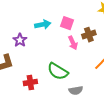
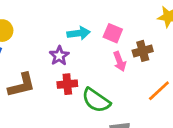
purple star: (20, 40) -> (59, 56), moved
red cross: (30, 82) -> (67, 84), moved

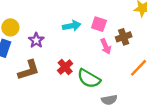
purple star: (59, 56) -> (36, 40), moved
red cross: (67, 84) -> (65, 67), turned -32

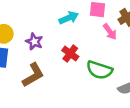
red cross: (65, 67) -> (70, 53), moved

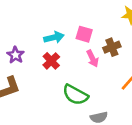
red cross: (70, 53) -> (51, 61), moved

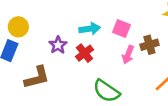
purple star: (15, 55) -> (58, 45), moved
pink arrow: (93, 58) -> (128, 55), turned 42

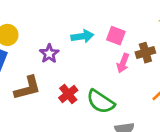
red cross: (84, 53) -> (68, 94), moved

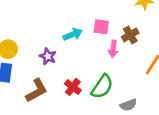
green semicircle: (101, 102) -> (102, 87), turned -75

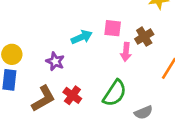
red cross: (73, 87) -> (72, 95), moved

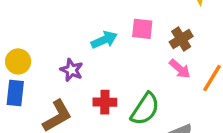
pink arrow: (126, 52) -> (180, 69), moved, turned -54
red cross: (72, 95) -> (105, 102), moved, turned -36

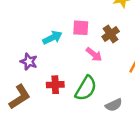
pink arrow: (180, 69) -> (94, 54), moved

